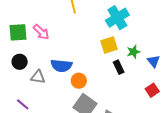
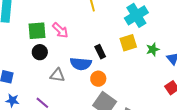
black circle: (20, 62) -> (40, 52), moved
black rectangle: (119, 67) -> (100, 52), moved

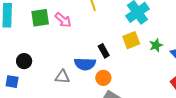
pink arrow: (60, 30) -> (63, 20), moved
green square: (37, 31) -> (40, 18), moved
black circle: (40, 52) -> (24, 61), moved

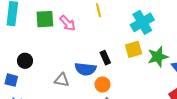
green star: (156, 45) -> (158, 57), size x1.5

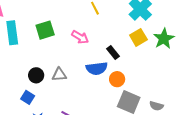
pink arrow: (67, 23) -> (80, 37), moved
blue square: (11, 80) -> (28, 97), turned 32
gray triangle: (62, 80) -> (59, 75), moved

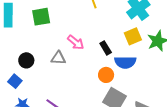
pink arrow: (80, 37) -> (76, 42), moved
blue semicircle: (97, 68) -> (125, 62), moved
gray triangle: (59, 75) -> (58, 58), moved

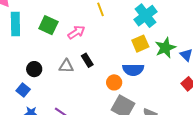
green square: (41, 17) -> (48, 25), turned 36
pink arrow: (76, 42) -> (76, 32), moved, turned -72
black rectangle: (106, 48) -> (87, 60), moved

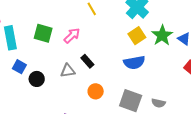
orange circle: (114, 82) -> (96, 91), moved
blue square: (23, 90) -> (19, 67), moved

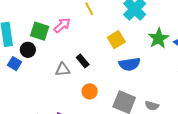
pink arrow: (72, 36) -> (62, 25), moved
yellow square: (137, 36) -> (116, 40), moved
black circle: (37, 79) -> (28, 50), moved

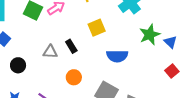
yellow square: (116, 40) -> (97, 28), moved
black circle: (28, 50) -> (18, 65), moved

